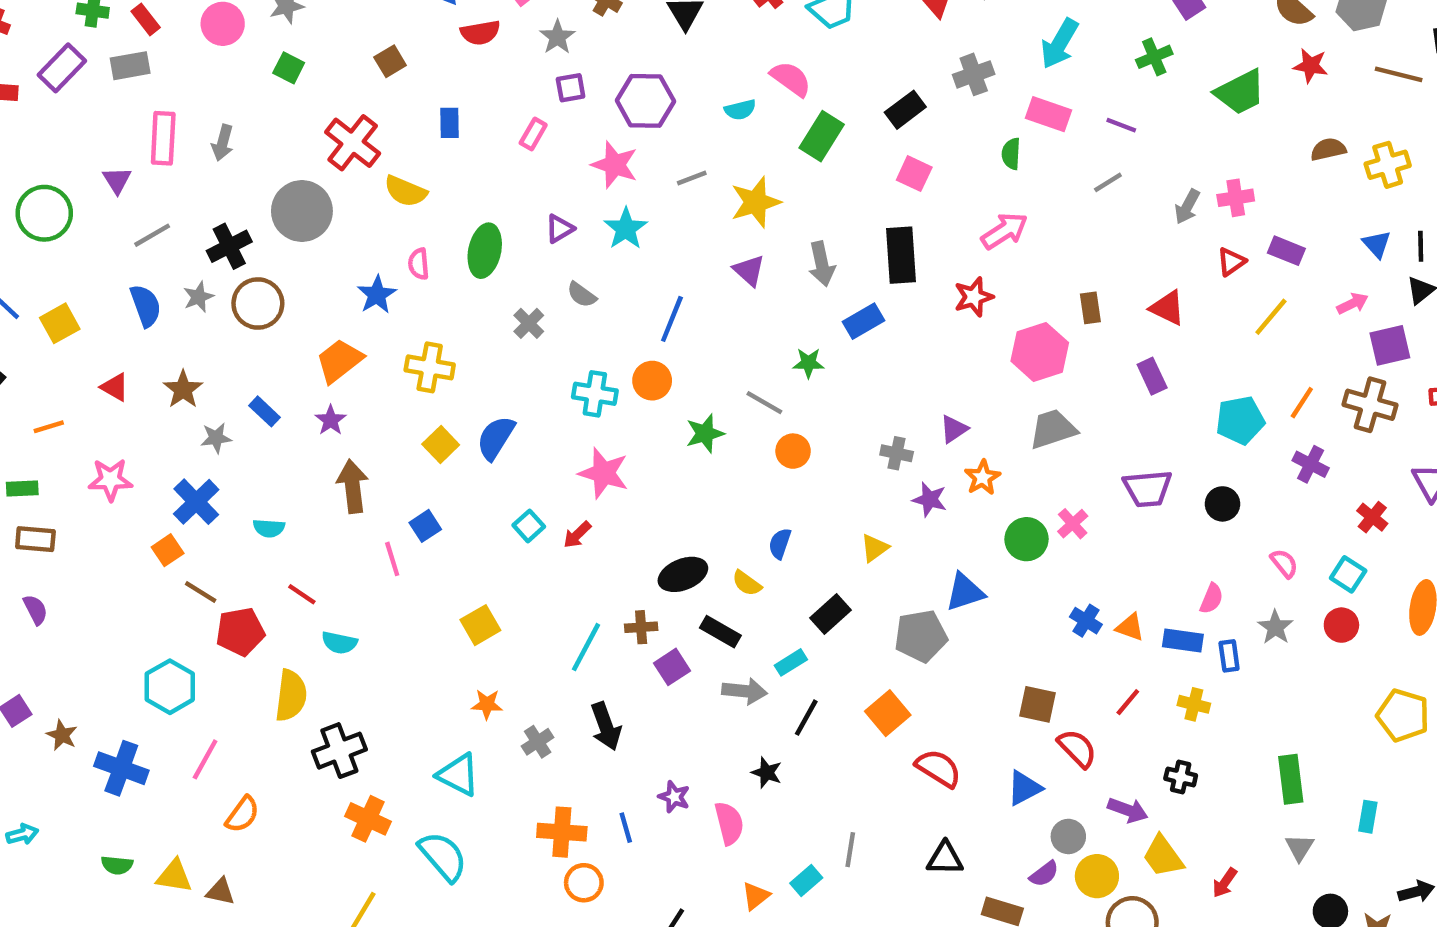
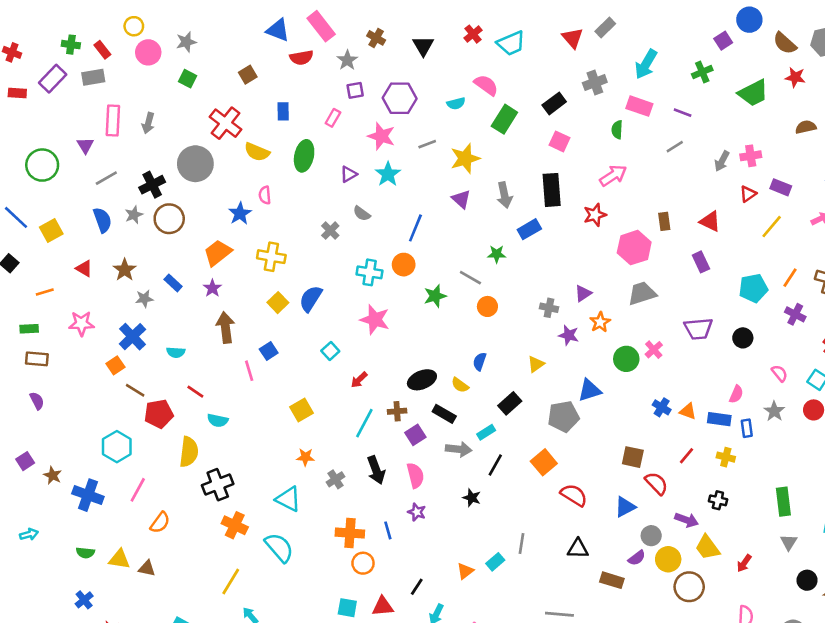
green ellipse: (485, 251) -> (304, 156), moved
red arrow: (577, 535) -> (359, 380), moved
pink semicircle: (729, 823) -> (415, 475), moved

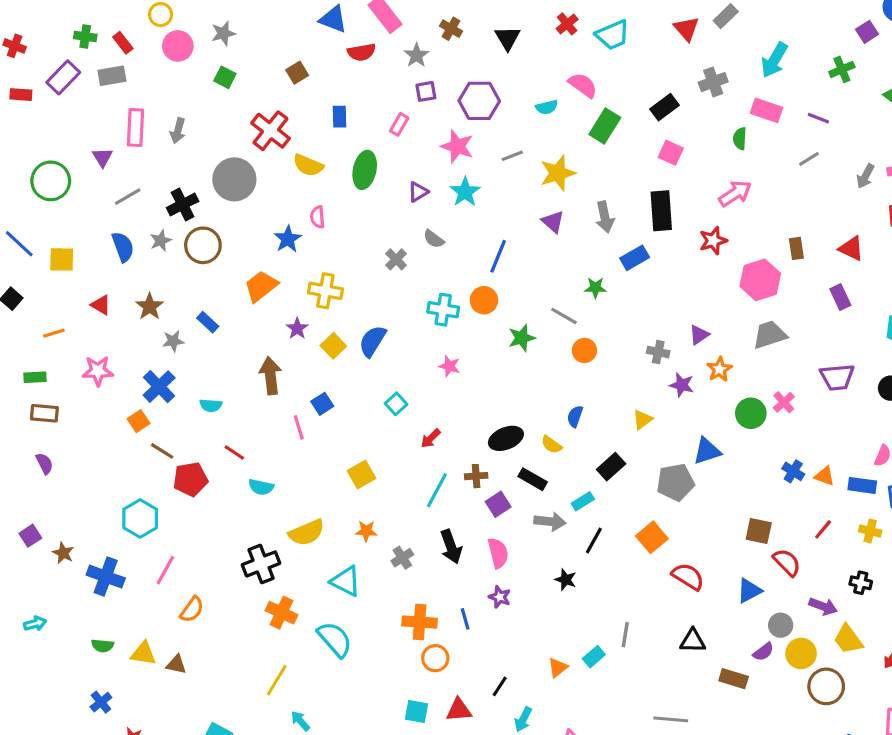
yellow square: (51, 231) -> (62, 259), turned 30
purple star: (212, 288) -> (297, 328), moved
pink star: (375, 320) -> (449, 366), size x0.6
yellow semicircle: (189, 452) -> (307, 533), moved, turned 60

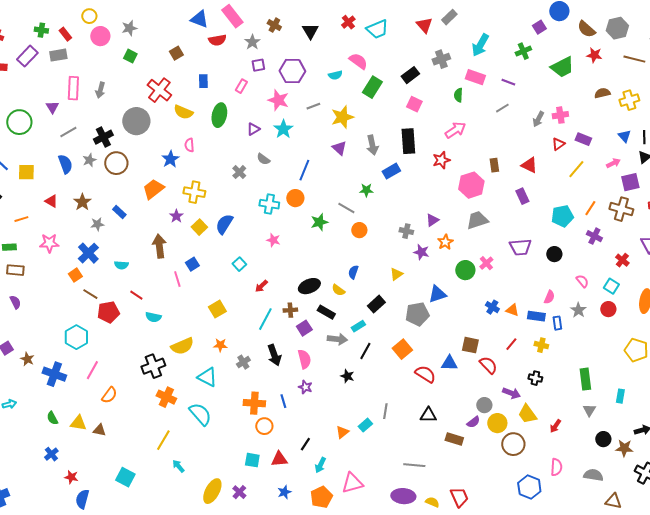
blue triangle: (749, 591) -> (449, 363), moved, turned 30
green semicircle: (102, 646) -> (52, 418), turned 56

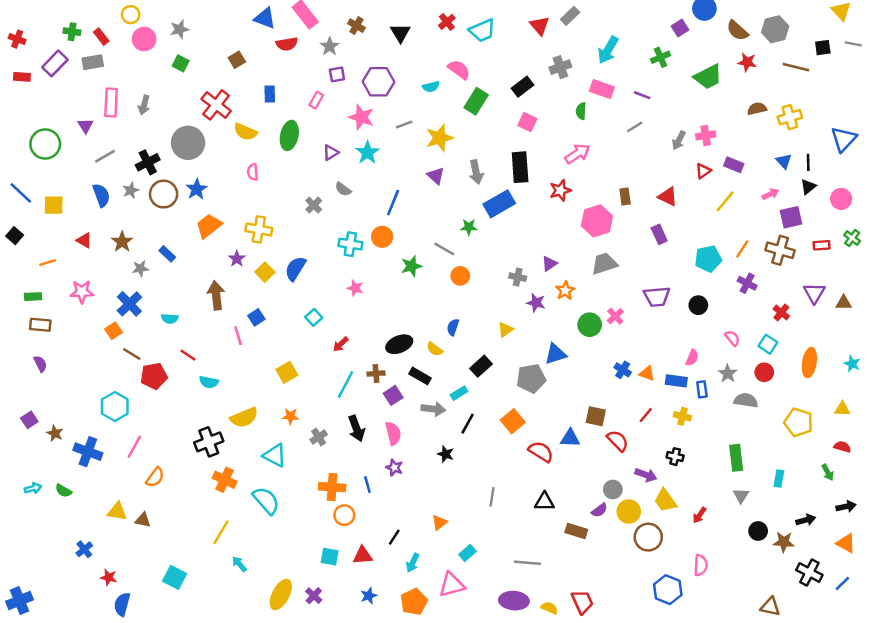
blue star: (170, 159) -> (197, 189), moved
blue rectangle: (391, 171) -> (499, 204), size x1.4
green semicircle: (52, 418) -> (63, 491), moved, turned -32
cyan rectangle: (365, 425) -> (468, 553), moved
gray semicircle: (593, 475) -> (746, 400), moved

